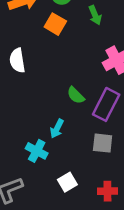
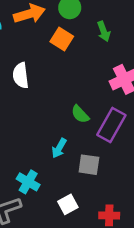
gray square: (103, 143) -> (89, 165), moved
cyan cross: (37, 151) -> (28, 182), moved

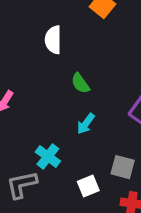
green semicircle: (80, 114) -> (80, 83), moved
gray square: (89, 165) -> (123, 167), moved

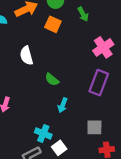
white square: (88, 186) -> (59, 148), moved

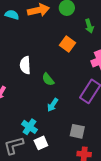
orange square: (53, 24) -> (67, 44), moved
white semicircle: (26, 56) -> (25, 65), moved

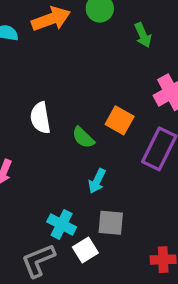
orange square: (67, 44) -> (120, 120), moved
gray square: (77, 131) -> (111, 223), moved

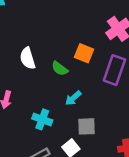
cyan arrow: (97, 181) -> (73, 98), turned 30
cyan cross: (62, 224) -> (42, 119), moved

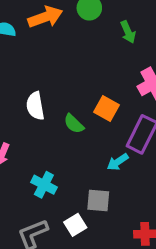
cyan arrow: (73, 98) -> (118, 162), moved

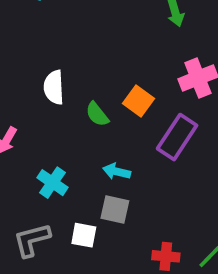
cyan arrow: (118, 162) -> (117, 171), moved, turned 40
white square: (75, 225) -> (84, 235), turned 35

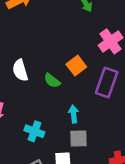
orange square: (138, 101) -> (76, 66), turned 30
cyan arrow: (117, 171) -> (74, 114), turned 84

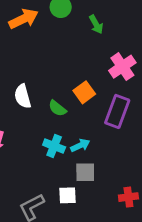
cyan arrow: (74, 114) -> (80, 145), turned 70
cyan cross: (34, 131) -> (54, 146), moved

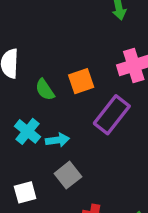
gray square: (85, 172) -> (68, 175), moved, turned 35
white square: (67, 195) -> (25, 192), turned -30

